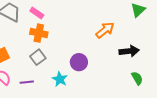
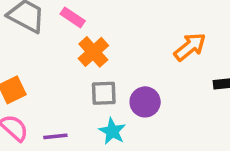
orange cross: (39, 33) -> (93, 52), moved, turned 36
gray square: (38, 57) -> (104, 93), moved, turned 35

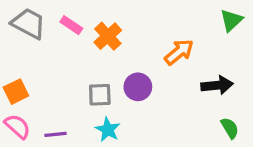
orange cross: (93, 52) -> (108, 36), moved
purple circle: (145, 102) -> (138, 87), moved

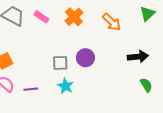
orange cross: (108, 36) -> (74, 17), moved
orange arrow: (179, 52) -> (112, 22), moved, turned 84

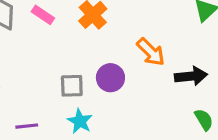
orange arrow: (112, 22) -> (151, 52), moved

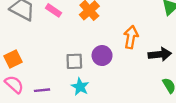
orange arrow: (151, 52) -> (131, 37), turned -125

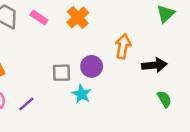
cyan star: (80, 87) -> (82, 94), moved
purple line: (42, 90) -> (26, 104), turned -35

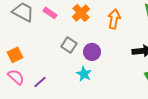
orange arrow: (123, 46) -> (114, 19), moved
gray square: (61, 73) -> (69, 45), moved, turned 35

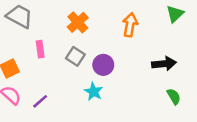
pink rectangle: (50, 13) -> (40, 49), moved, turned 48
orange cross: (81, 13) -> (78, 22), moved

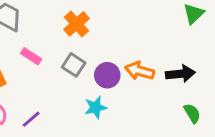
orange arrow: (130, 25) -> (139, 71), moved, turned -85
pink rectangle: (40, 49) -> (31, 56), turned -49
cyan star: (94, 92) -> (96, 107), turned 30

